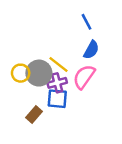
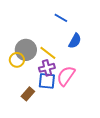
blue line: (86, 22) -> (61, 18), moved, turned -32
gray circle: (39, 73) -> (26, 50), moved
pink semicircle: (84, 77) -> (66, 76), moved

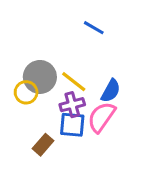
blue semicircle: (75, 41) -> (111, 91), moved

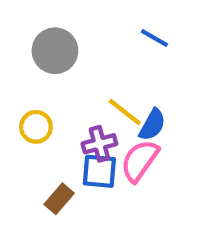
blue line: (94, 28) -> (154, 38), moved
gray circle: (40, 77) -> (55, 51), moved
yellow line: (74, 82) -> (125, 112), moved

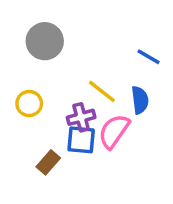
blue line: (154, 38) -> (149, 57), moved
blue semicircle: (152, 125) -> (140, 100), moved, turned -36

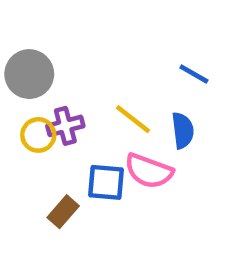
gray circle: (45, 41) -> (29, 74), moved
purple cross: (81, 117) -> (65, 126), moved
pink semicircle: (114, 131) -> (149, 171), turned -105

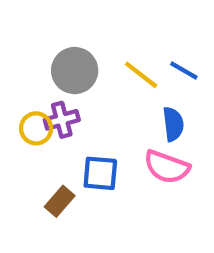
gray circle: (29, 74) -> (75, 71), moved
yellow line: (133, 119) -> (141, 75), moved
pink semicircle: (149, 171) -> (167, 167), moved

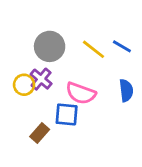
purple cross: (62, 120) -> (41, 79), turned -35
blue semicircle: (173, 124) -> (126, 90), moved
pink semicircle: (167, 167) -> (81, 93), moved

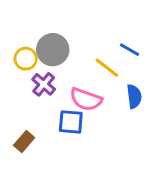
yellow line: (94, 49) -> (107, 68), moved
yellow circle: (24, 85) -> (26, 59), moved
brown rectangle: (40, 133) -> (24, 142), moved

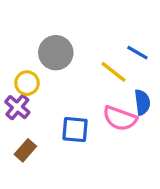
yellow circle: (26, 59) -> (27, 83), moved
purple cross: (44, 84) -> (17, 107), moved
pink semicircle: (86, 99) -> (120, 118), moved

